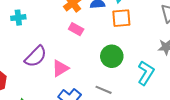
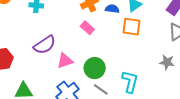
green circle: (112, 56) -> (95, 68), moved
cyan L-shape: (146, 73) -> (130, 82), moved, turned -30

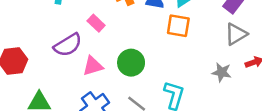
pink rectangle: (87, 28) -> (96, 23), moved
green circle: (95, 68) -> (131, 63), moved

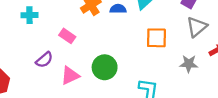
orange square: (178, 26) -> (156, 38), moved
purple semicircle: (68, 45) -> (44, 60), size x0.7

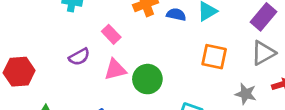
pink triangle: (70, 76) -> (115, 70), moved

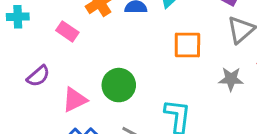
pink rectangle: (111, 34) -> (67, 31), moved
pink triangle: (115, 70) -> (75, 100), moved

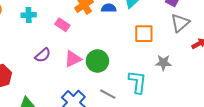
gray star: (231, 79) -> (163, 63), moved
pink triangle: (75, 100) -> (73, 59), moved

